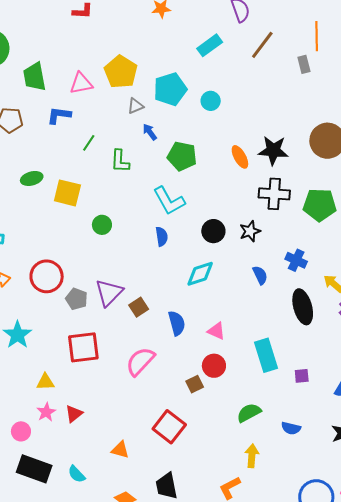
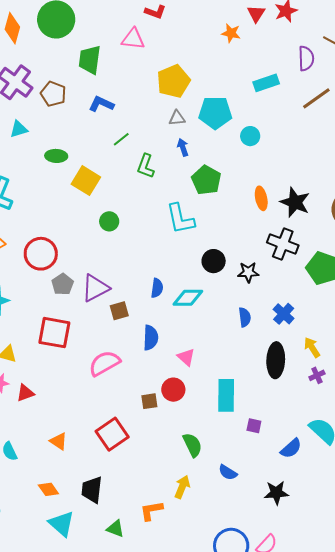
pink triangle: (81, 83) -> (133, 39), moved
blue semicircle: (162, 236) -> (157, 288), moved
green semicircle: (249, 413) -> (192, 445), turned 75

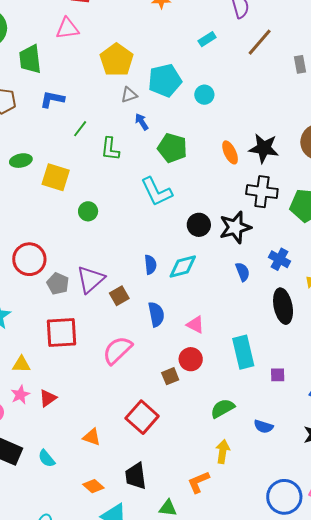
cyan rectangle: (266, 83) -> (207, 39), size x0.7
black star: (248, 272) -> (235, 227), size x1.5
green semicircle: (192, 445) -> (223, 408), turned -80

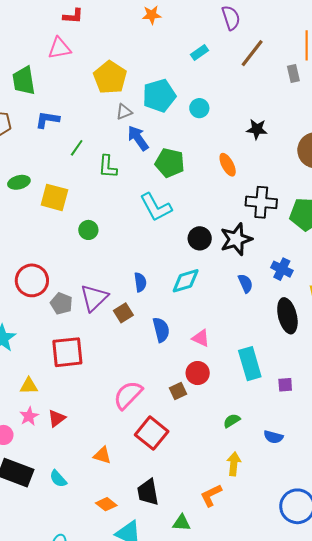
blue arrow: (142, 122) -> (138, 138), size x1.5
black star: (264, 148) -> (257, 129), moved, size x0.7
blue semicircle: (150, 265) -> (140, 282), moved
pink semicircle: (117, 350) -> (128, 395), moved
green semicircle: (223, 408) -> (232, 421), size x0.7

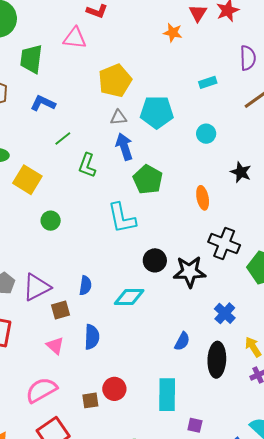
cyan circle: (199, 108) -> (206, 134), moved
blue semicircle: (245, 283) -> (182, 341), moved, turned 36
pink triangle: (201, 338) -> (55, 346), moved

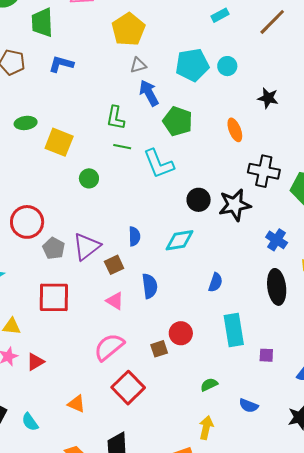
cyan pentagon: (157, 112) -> (192, 65), moved
green line: (63, 138) -> (122, 147), moved, turned 60
blue semicircle: (182, 341) -> (216, 282), moved

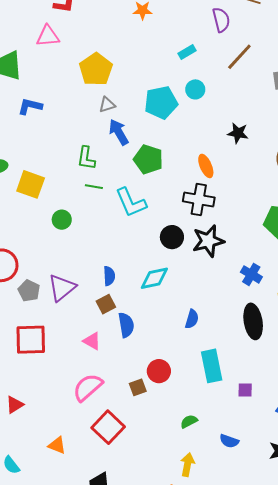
cyan circle: (227, 66) -> (195, 89), moved
black cross: (264, 171) -> (199, 199), moved
brown square: (114, 265) -> (106, 304), moved

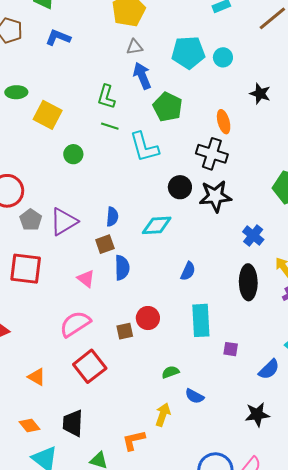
cyan circle: (195, 89) -> (223, 57), moved
blue semicircle: (229, 441) -> (195, 396), moved

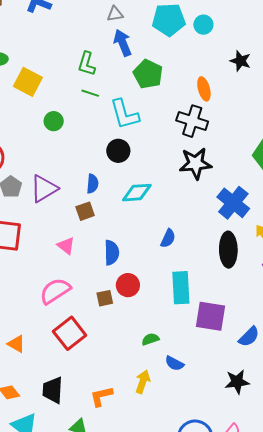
black circle: (180, 187) -> (118, 151), moved
blue cross: (253, 236) -> (233, 203), size x1.5
blue semicircle: (122, 268) -> (112, 253), moved
purple square: (231, 349) -> (211, 316), size x2.0
orange L-shape: (134, 440) -> (101, 396), moved

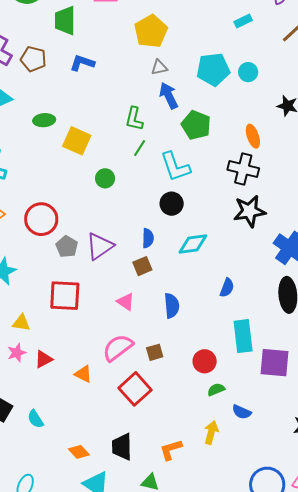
green line: (90, 93) -> (140, 148), turned -72
red circle: (128, 285) -> (205, 361), moved
brown square: (105, 298) -> (155, 352), moved
orange triangle: (16, 344) -> (83, 374), moved

